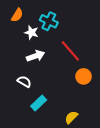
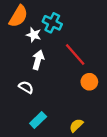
orange semicircle: (17, 15) -> (18, 16), size x1.5
white arrow: (36, 56) -> (38, 60), turned -54
cyan rectangle: (39, 103) -> (38, 120), moved

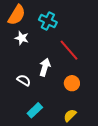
white star: (34, 35) -> (22, 38), moved
white arrow: (38, 60) -> (45, 67), moved
orange circle: (89, 82) -> (72, 83), moved

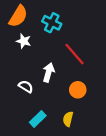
yellow semicircle: (70, 115) -> (68, 119), moved, turned -32

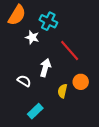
white star: (24, 41) -> (32, 37), moved
orange circle: (78, 90) -> (81, 82), moved
yellow semicircle: (68, 119) -> (62, 91), moved

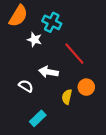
white arrow: (45, 68) -> (49, 72), turned -96

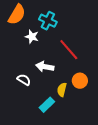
cyan rectangle: (38, 118) -> (47, 105), moved

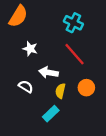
cyan cross: (48, 21) -> (73, 23), moved
white star: (32, 37) -> (30, 49), moved
yellow semicircle: (62, 90) -> (60, 91), moved

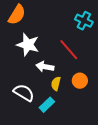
cyan cross: (73, 23) -> (84, 21), moved
white star: (30, 49) -> (28, 45), size x1.6
white semicircle: (26, 87) -> (24, 93), moved, size x1.5

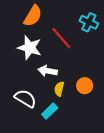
orange semicircle: (17, 15) -> (33, 16), moved
red line: (69, 50) -> (61, 38), moved

